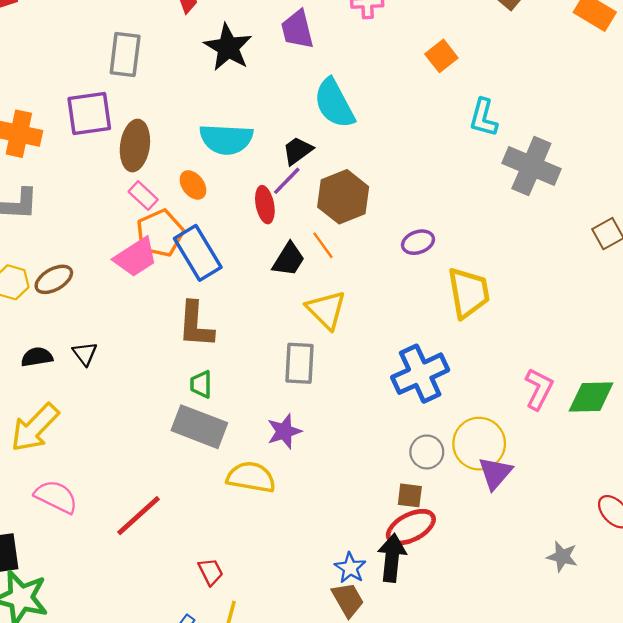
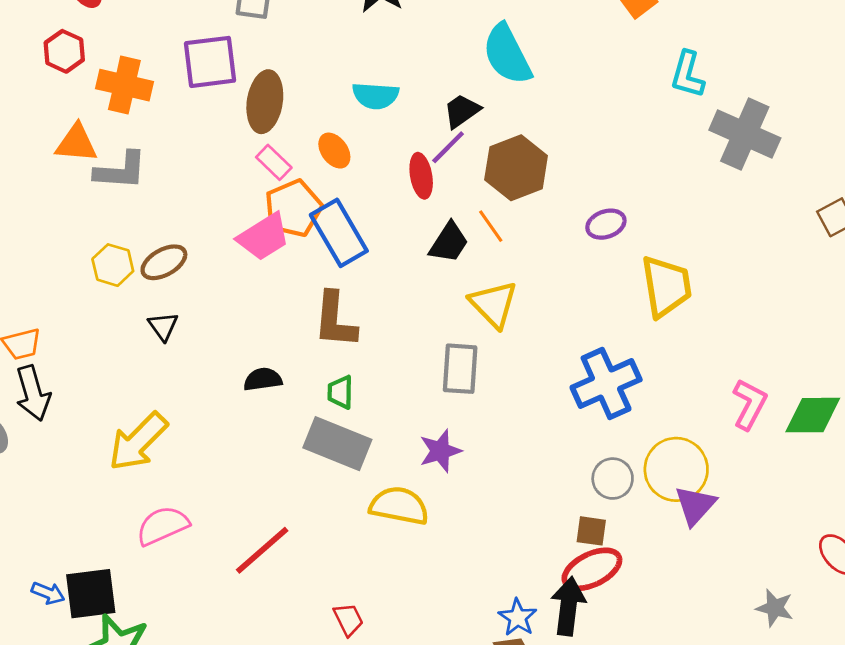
cyan semicircle: (226, 139) -> (376, 96), size x0.7
black triangle: (85, 354) -> (163, 326), moved
black semicircle: (37, 357) -> (263, 379), moved
pink semicircle: (56, 497) -> (163, 526), turned -51

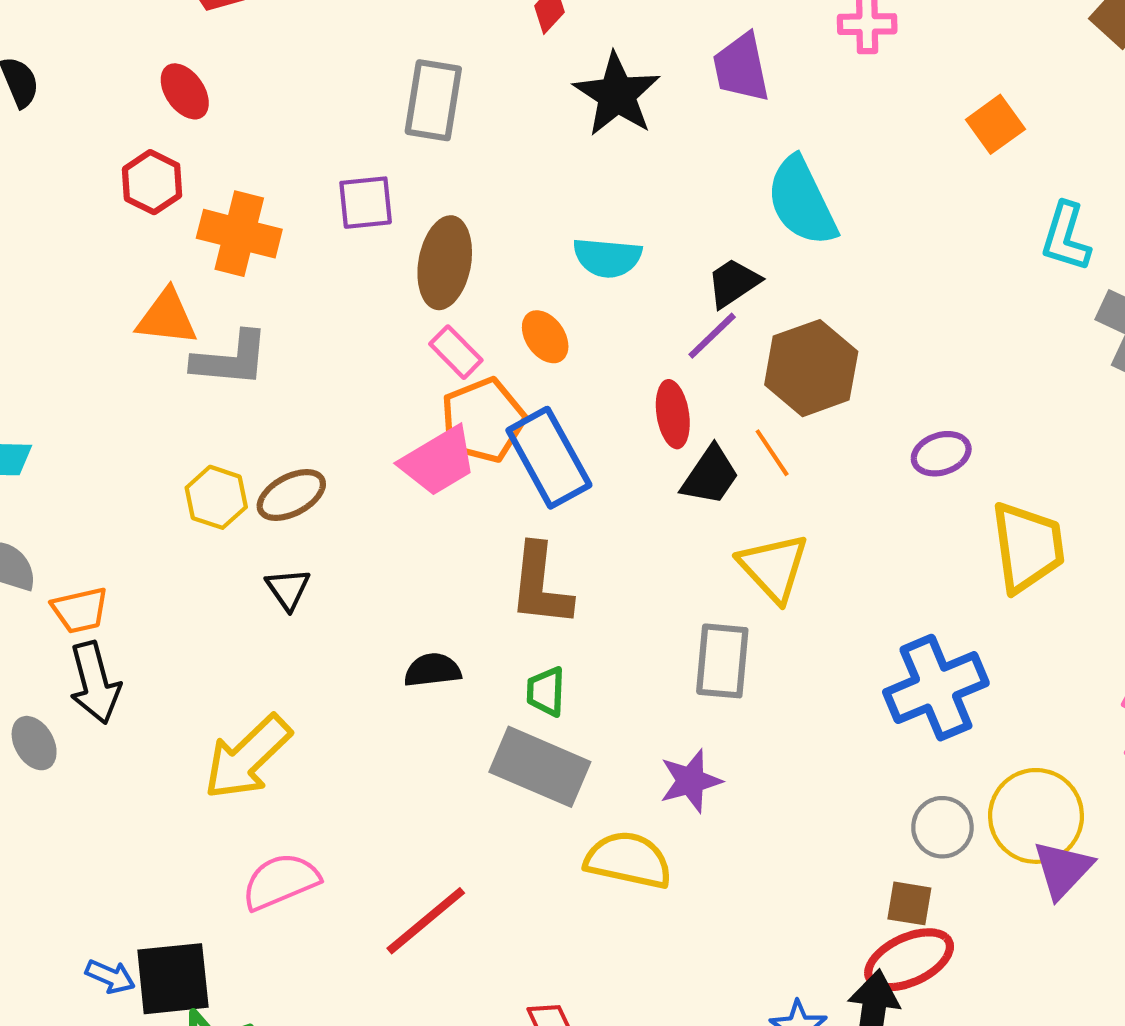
purple square: (210, 62) -> (366, 203), size x0.7
red ellipse: (421, 176) -> (673, 414), moved

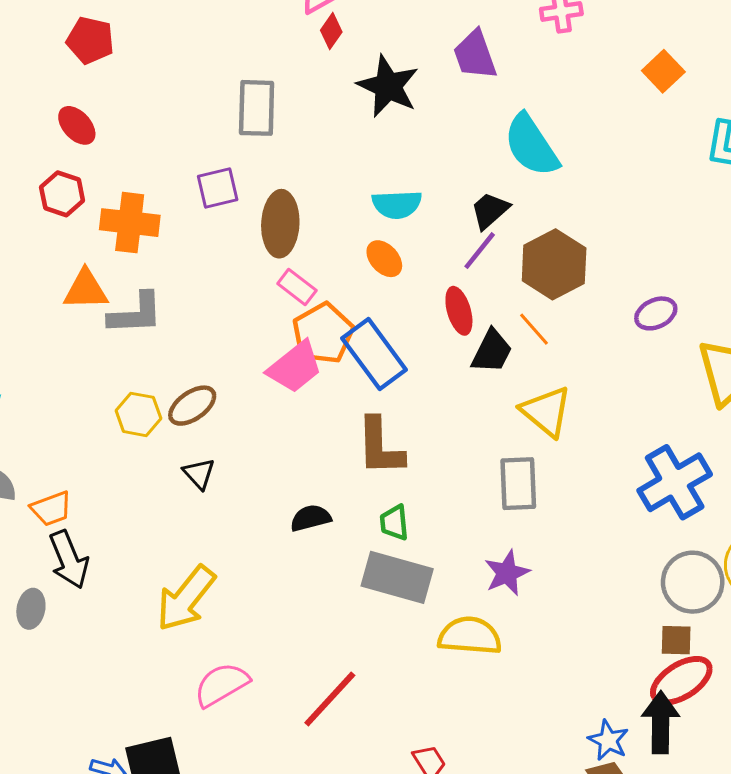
orange ellipse: (545, 337) -> (384, 259), moved
gray ellipse: (34, 743) -> (31, 609), turned 48
gray circle: (942, 827) -> (693, 582), size x1.4

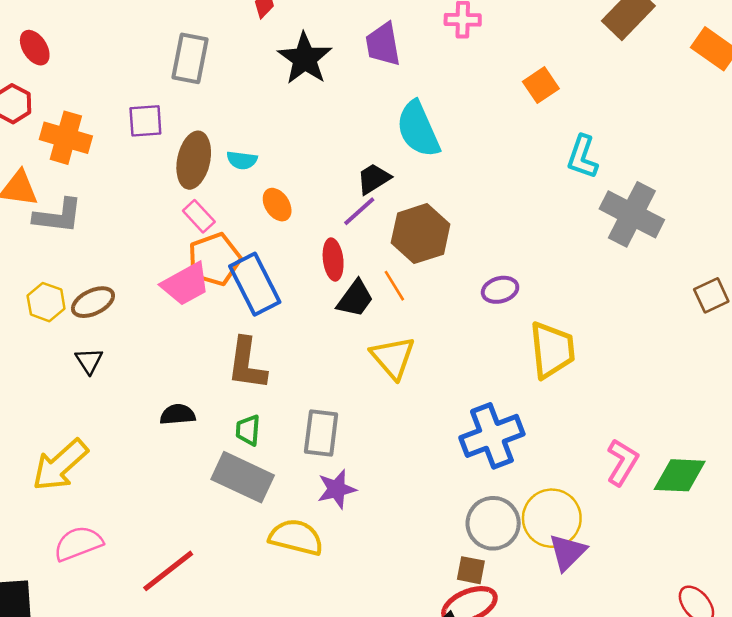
cyan semicircle: (397, 204) -> (242, 160), moved, size x0.7
gray rectangle: (518, 484) -> (321, 433), moved

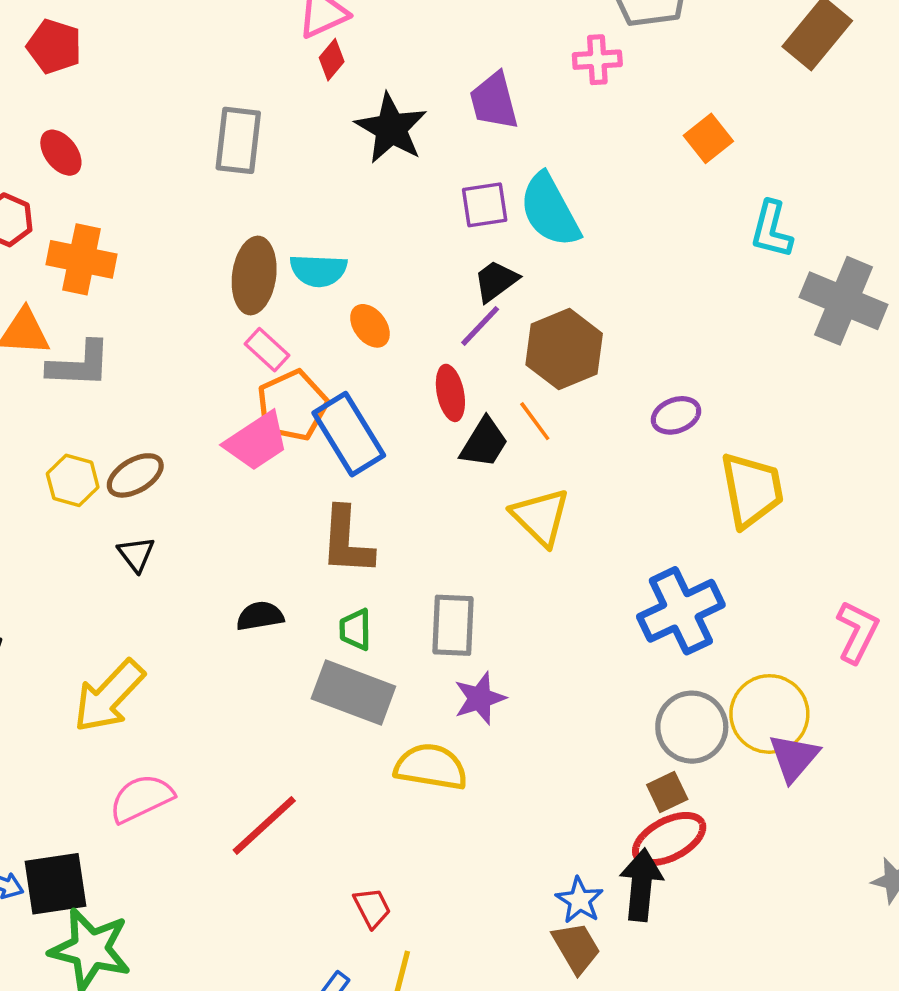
red ellipse: (35, 48) -> (61, 153), moved
purple square: (145, 121) -> (485, 205), moved
cyan semicircle: (242, 160) -> (318, 270), size x1.4
brown square: (471, 570) -> (667, 792), turned -32

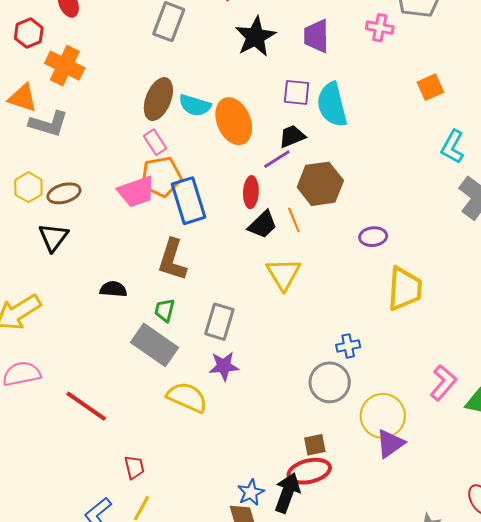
orange ellipse: (370, 326) -> (234, 121), moved, size x1.8
black triangle: (136, 554) -> (53, 237), size x1.4
blue cross: (681, 611) -> (348, 346), size x0.5
gray circle: (692, 727) -> (330, 382), moved
red line: (264, 825) -> (86, 406), turned 63

